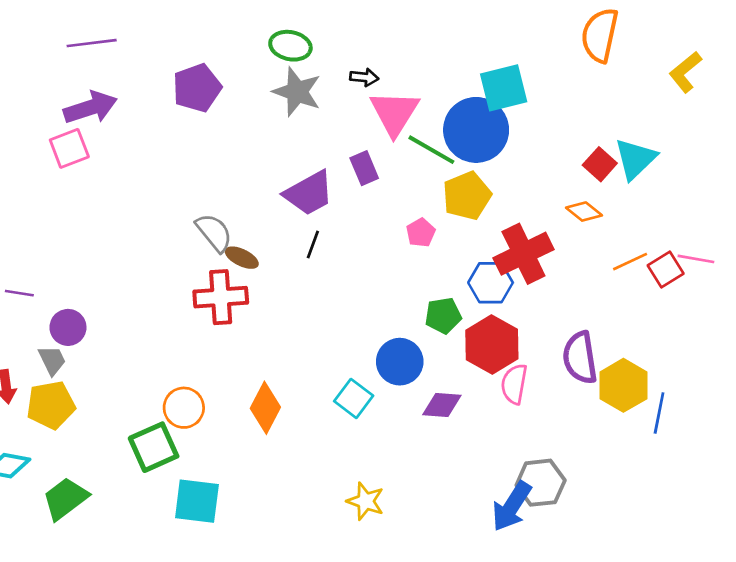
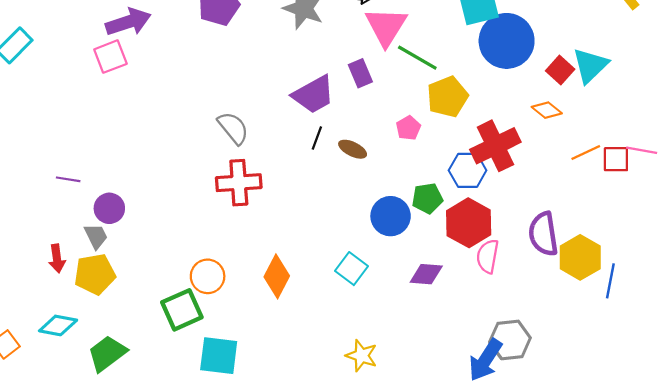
blue circle: (476, 130) -> (507, 41), moved
brown ellipse: (242, 258) -> (353, 149), moved
red square: (666, 269) -> (616, 159), turned 32
blue circle: (400, 362) -> (391, 216), moved

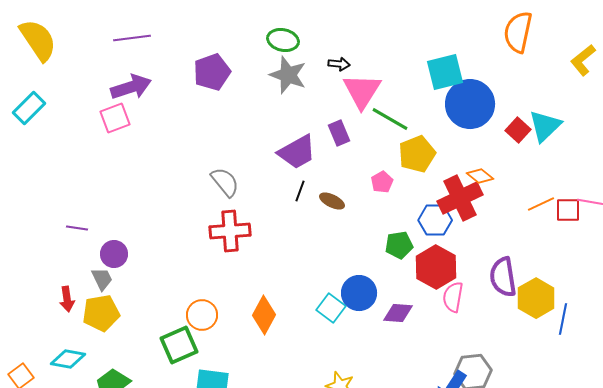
orange diamond: (547, 110) -> (480, 176), moved
blue circle: (391, 216) -> (359, 293), moved

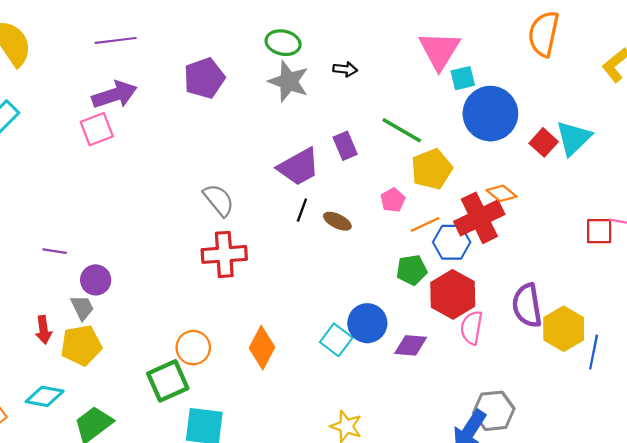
cyan square: (445, 72) -> (463, 78), size x0.6
pink triangle: (362, 91) -> (439, 50), moved
orange line: (541, 204) -> (425, 225), moved

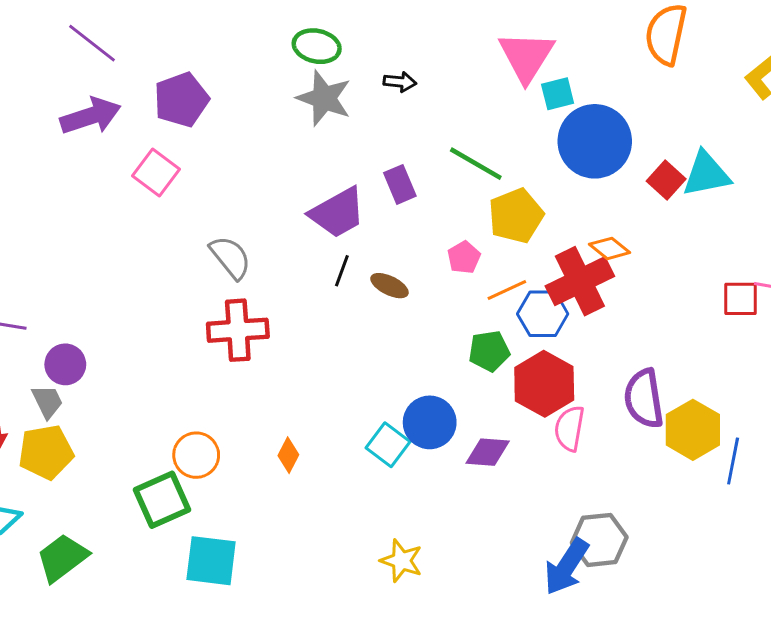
purple line: (116, 40) -> (92, 43), turned 45
purple pentagon: (204, 78) -> (181, 100), moved
pink square: (97, 129) -> (156, 173), moved, turned -32
cyan triangle: (574, 138) -> (706, 174), turned 33
orange diamond: (262, 348) -> (288, 455), size x0.6

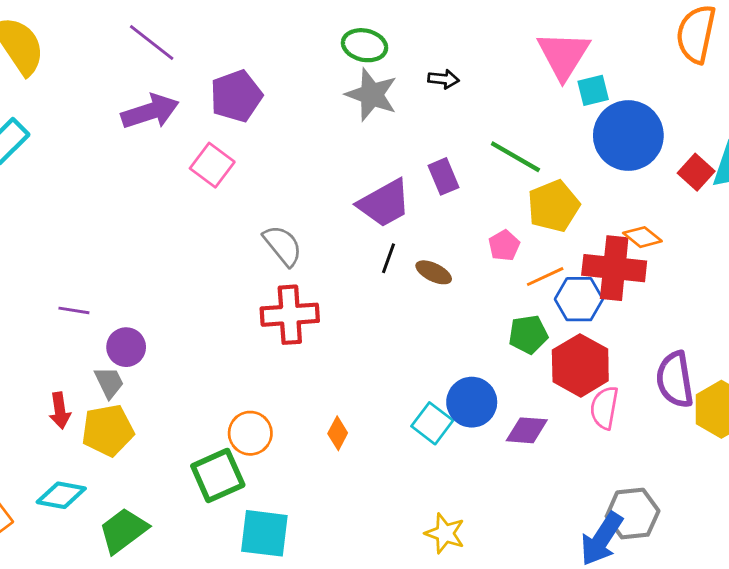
red cross: (580, 281) -> (614, 268), turned 32

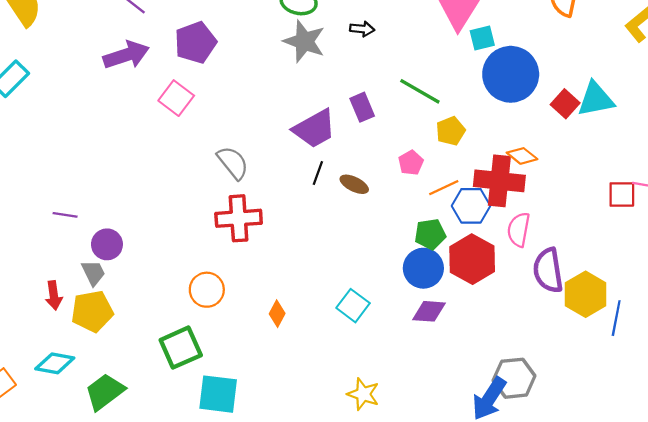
yellow pentagon: (554, 206) -> (451, 131), size x0.7
blue circle: (472, 402) -> (423, 268), moved
pink semicircle: (604, 408) -> (519, 230), moved
orange circle: (250, 433) -> (207, 290), moved

